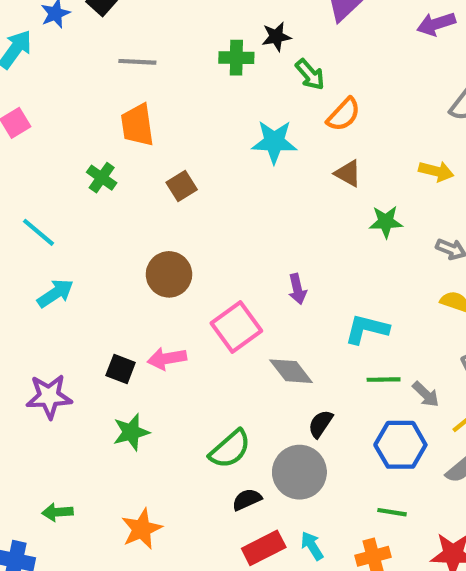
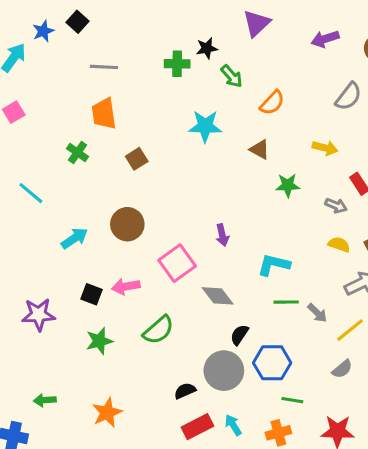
orange semicircle: (344, 114) -> (272, 103), moved
cyan arrow: (55, 293) -> (74, 238), moved
blue hexagon: (400, 445) -> (272, 363), moved
green semicircle: (230, 449) -> (158, 330), moved

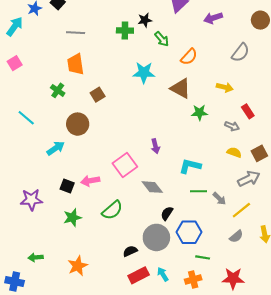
purple arrow: (325, 39) -> (213, 18), moved
brown triangle: (260, 149) -> (181, 88), size x1.5
brown circle: (127, 224) -> (78, 124), moved

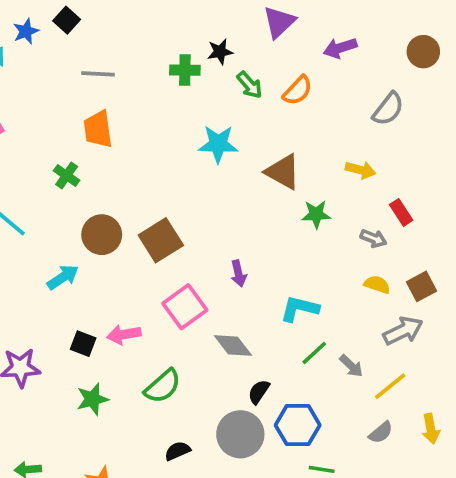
orange semicircle: (189, 57) -> (298, 90), moved
brown square: (98, 95) -> (161, 240), moved, size x1.6
green line: (198, 191) -> (314, 353), turned -42
black semicircle: (130, 251) -> (177, 451), moved

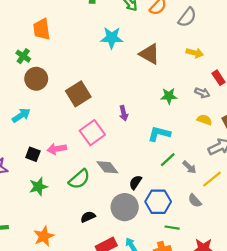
gray semicircle: (388, 109) -> (187, 17), moved
green star: (316, 214) -> (169, 96), moved
brown circle: (102, 235) -> (36, 79), moved
gray diamond: (233, 346) -> (107, 167), moved
gray semicircle: (381, 432) -> (195, 201), moved, turned 88

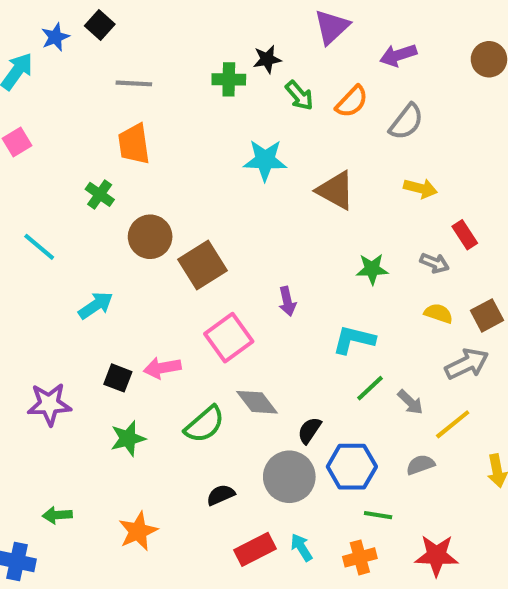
brown circle: (36, 79) -> (150, 237), moved
gray semicircle: (195, 201) -> (420, 465), turned 112

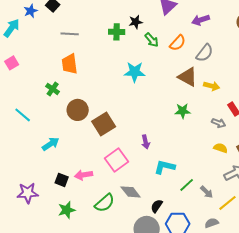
brown triangle: (336, 190) -> (188, 77), moved
green star: (372, 269) -> (183, 111), moved
cyan L-shape: (354, 340) -> (165, 167), moved

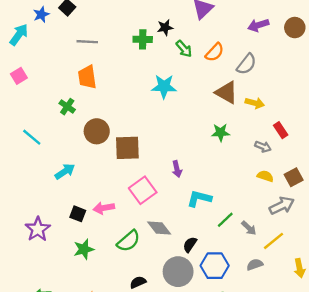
purple arrow: (201, 20) -> (258, 25), moved
brown square: (104, 124) -> (127, 148), turned 30
purple star: (28, 193) -> (38, 229), turned -30

